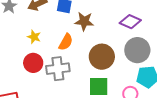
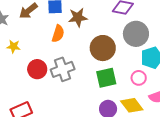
yellow star: (34, 37) -> (13, 46), moved
orange semicircle: (66, 42) -> (58, 34), moved

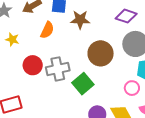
orange semicircle: (58, 34) -> (47, 30), moved
green square: (106, 78) -> (83, 84), moved, turned -35

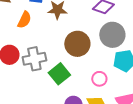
pink circle: (132, 88) -> (99, 79), moved

